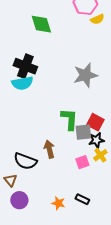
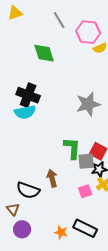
black rectangle: (82, 199) -> (85, 228), size x1.6

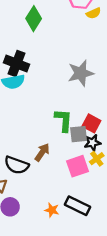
green diamond: (44, 53) -> (34, 19), turned 50
brown arrow: (52, 178) -> (42, 152), turned 48
pink square: (85, 191) -> (77, 166), size x1.5

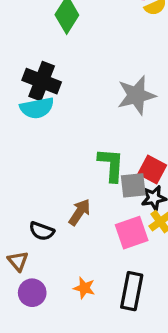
black semicircle: (17, 165) -> (42, 231), size x0.7
black rectangle: (77, 206) -> (132, 291), turned 75
orange star: (52, 210) -> (84, 288), moved

